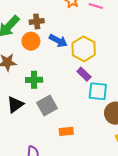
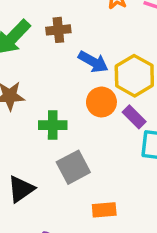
orange circle: (31, 41) -> (101, 102), moved
black triangle: (15, 105) -> (21, 189), moved

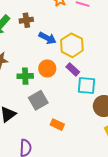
orange circle: (101, 102) -> (47, 68), moved
orange rectangle: (104, 210) -> (57, 125), turned 32

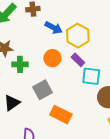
green cross: (25, 76) -> (20, 64), moved
orange rectangle: (57, 125) -> (61, 115), size x1.5

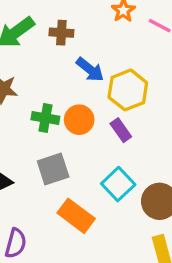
green cross: (20, 64) -> (45, 118), moved
cyan square: (91, 76) -> (118, 184), moved, turned 30

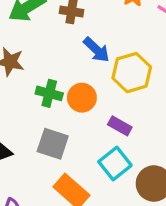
purple rectangle: (121, 130) -> (120, 126), moved, turned -30
gray square: (53, 169) -> (53, 144), turned 32

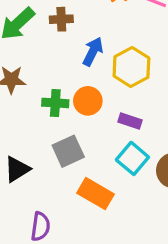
blue arrow: (96, 50) -> (93, 51), turned -96
gray square: (53, 144) -> (68, 151), turned -32

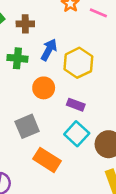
green cross: (55, 103) -> (17, 58), moved

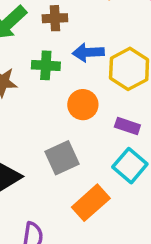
blue arrow: (49, 50) -> (88, 52), turned -120
orange rectangle: (47, 160) -> (91, 203), turned -72

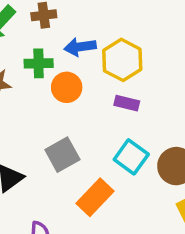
orange circle: (83, 105) -> (67, 87), moved
purple rectangle: (127, 126) -> (127, 103), moved

